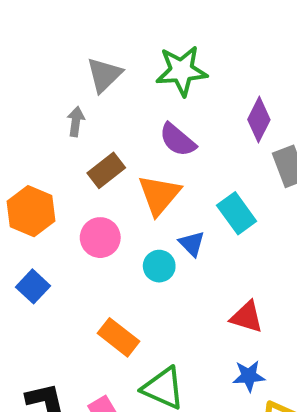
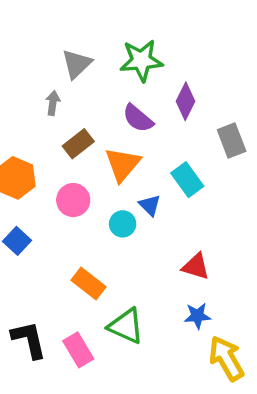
purple diamond: (259, 120) -> (186, 101), moved

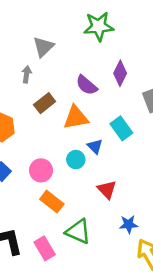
green star: (141, 60) -> (99, 26), moved
orange triangle: (123, 164) -> (76, 118), turned 40
pink circle: (73, 200) -> (41, 170), moved
red triangle: (196, 266) -> (107, 190), moved, turned 30

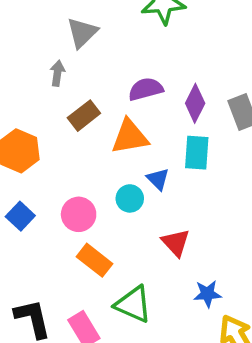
purple diamond: (120, 73) -> (195, 103), moved
purple semicircle: (87, 85) -> (146, 89), turned 125
cyan rectangle: (121, 128) -> (197, 153), turned 40

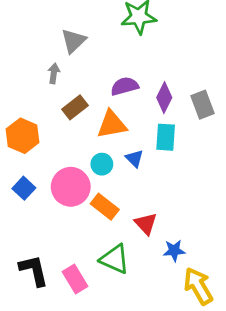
cyan circle: (130, 198) -> (102, 164), moved
pink circle: (79, 214) -> (71, 187), size x1.4
red triangle: (176, 243) -> (146, 224), moved
orange rectangle: (94, 260) -> (105, 207), moved

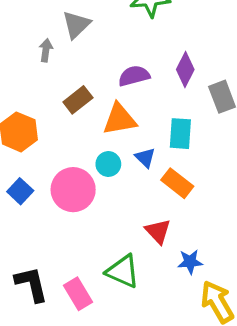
gray arrow: (54, 73) -> (46, 50), moved
purple diamond: (164, 98) -> (185, 69), moved
orange rectangle: (105, 207) -> (177, 183), moved

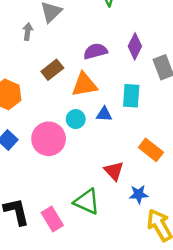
blue triangle: (145, 158) -> (104, 114), turned -42
orange rectangle: (177, 183) -> (151, 150), moved

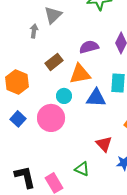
blue triangle: (104, 114) -> (96, 98), size x1.5
cyan circle: (76, 119) -> (64, 96), moved
green triangle: (87, 202) -> (82, 169), size x0.7

